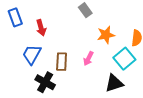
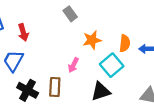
brown rectangle: (62, 62) -> (55, 87), moved

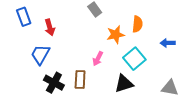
orange semicircle: (125, 43) -> (137, 24), moved

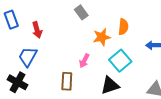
black cross: (54, 83) -> (17, 82), moved

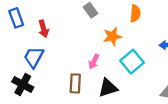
orange semicircle: (123, 27) -> (135, 13), moved
black triangle: (110, 85) -> (108, 88), moved

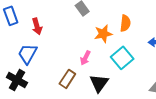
orange semicircle: (135, 13) -> (125, 23), moved
brown rectangle: (75, 83) -> (67, 79), turned 30
black triangle: (108, 88) -> (99, 83), turned -36

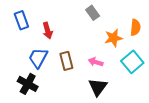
pink arrow: (85, 58) -> (96, 62), turned 80
brown rectangle: (67, 79) -> (66, 61), moved, turned -48
black triangle: (99, 83) -> (98, 87), moved

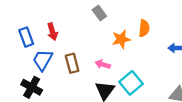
blue rectangle: (21, 20) -> (26, 37), moved
cyan square: (132, 62) -> (131, 83), moved

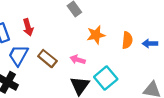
orange semicircle: (144, 28) -> (127, 40), moved
brown rectangle: (72, 63) -> (47, 59), turned -36

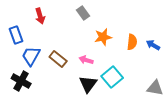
red arrow: (28, 27) -> (40, 16), moved
blue arrow: (150, 43) -> (153, 45), turned 32

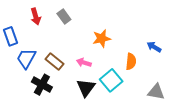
gray rectangle: (83, 13) -> (64, 16), moved
orange semicircle: (132, 42) -> (131, 62), moved
black cross: (21, 81) -> (42, 85), moved

